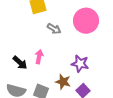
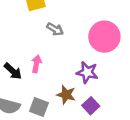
pink circle: (86, 21) -> (104, 37), moved

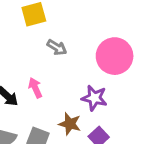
pink arrow: (36, 64) -> (35, 88), turned -35

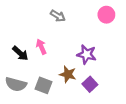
pink circle: (115, 56) -> (106, 15), moved, size x0.6

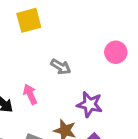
gray arrow: (58, 16) -> (61, 67), moved

